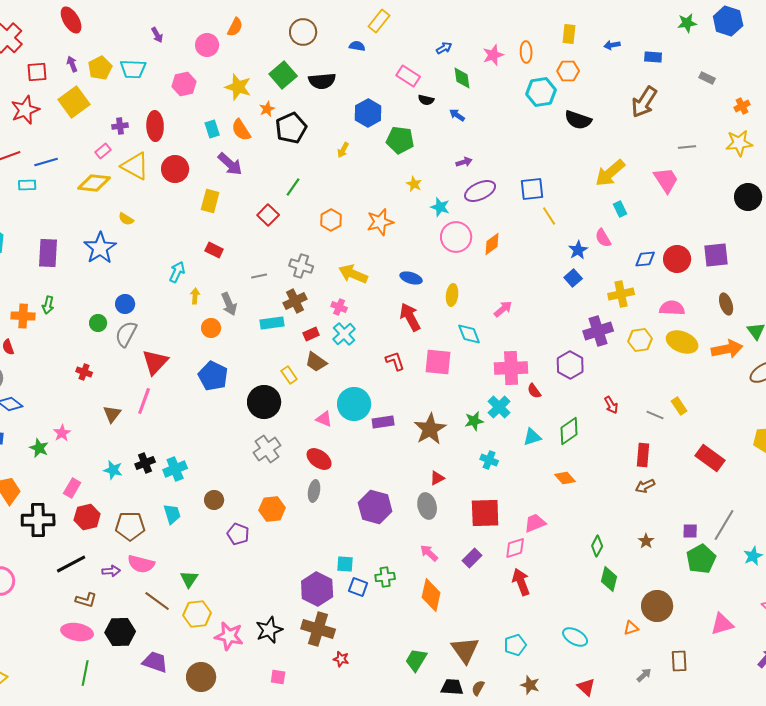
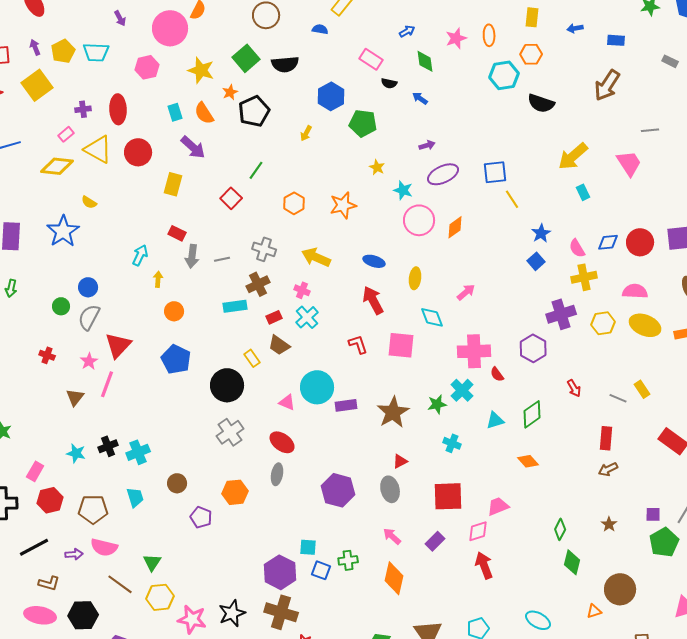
pink circle: (207, 45) -> (170, 28), size x1.5
pink semicircle: (603, 238) -> (577, 248), moved
gray arrow: (229, 304) -> (192, 256), moved, turned 30
pink star: (62, 433) -> (89, 361), moved

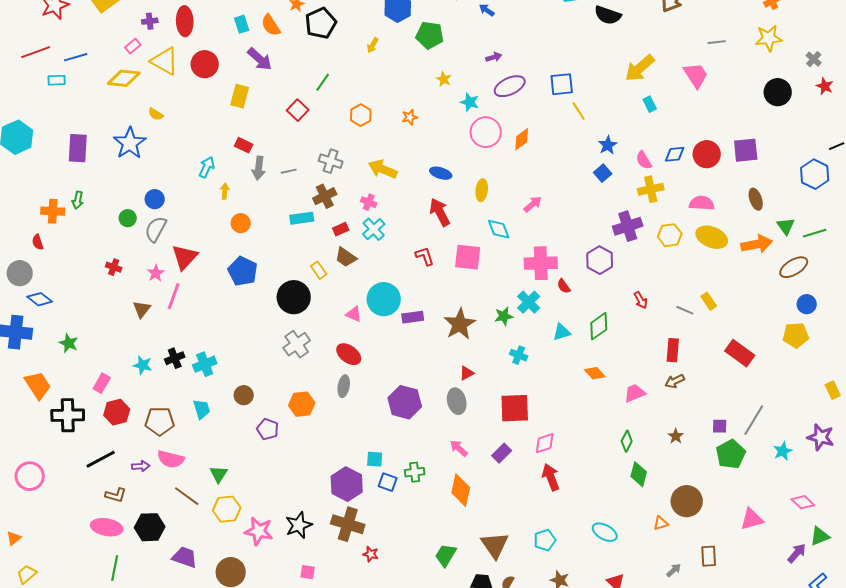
orange star: (343, 205) -> (410, 117), size x0.6
pink trapezoid: (498, 506) -> (635, 393), moved

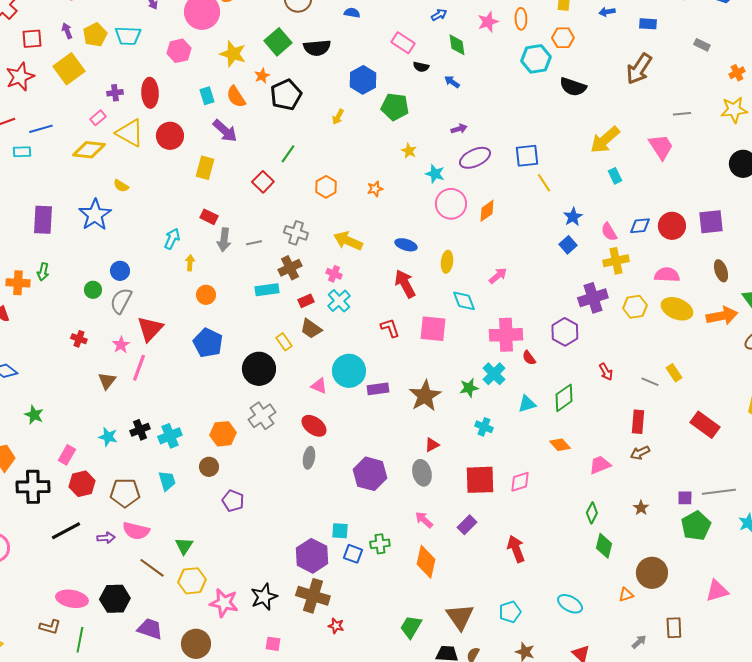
orange hexagon: (302, 404) -> (223, 434), moved
gray line: (754, 420) -> (719, 492), turned 52
pink diamond: (545, 443) -> (520, 482), moved
brown L-shape: (116, 495) -> (50, 627), moved

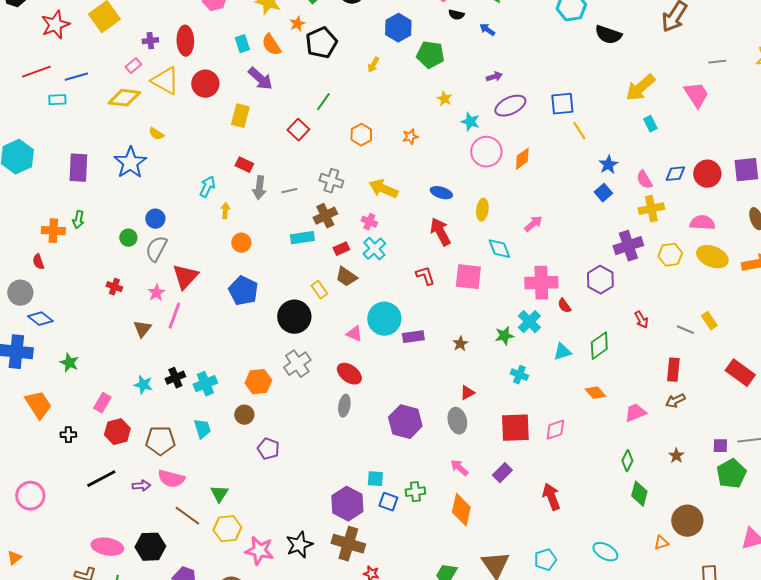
brown star: (425, 396) -> (460, 344), size x0.5
black cross: (33, 487) -> (68, 435), size x0.5

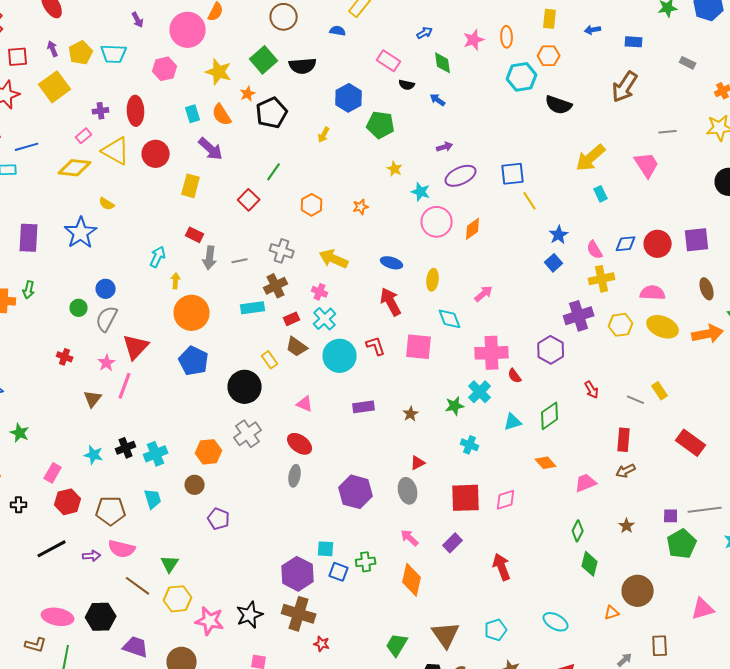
orange circle: (241, 243) -> (192, 313), size x1.8
cyan circle: (384, 319) -> (340, 356), moved

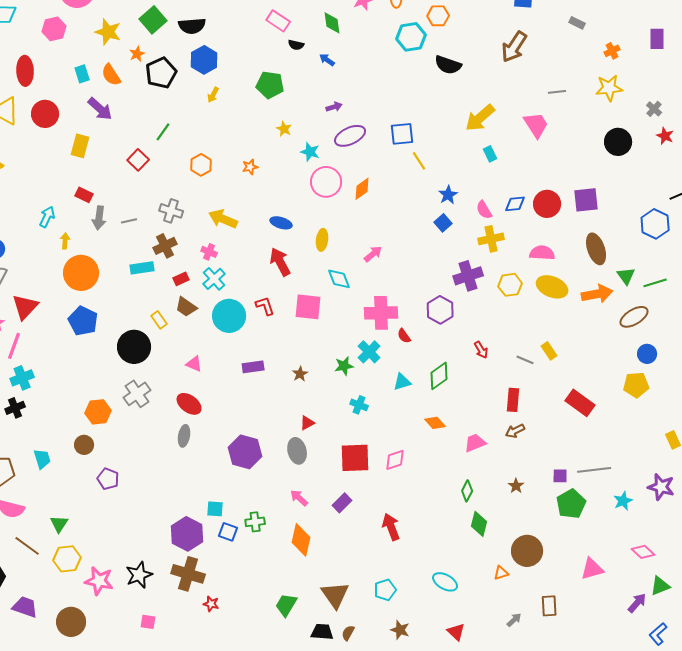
blue hexagon: (349, 98) -> (204, 60), moved
brown ellipse: (707, 289) -> (596, 249), size x1.4
cyan cross: (156, 454) -> (22, 378), moved

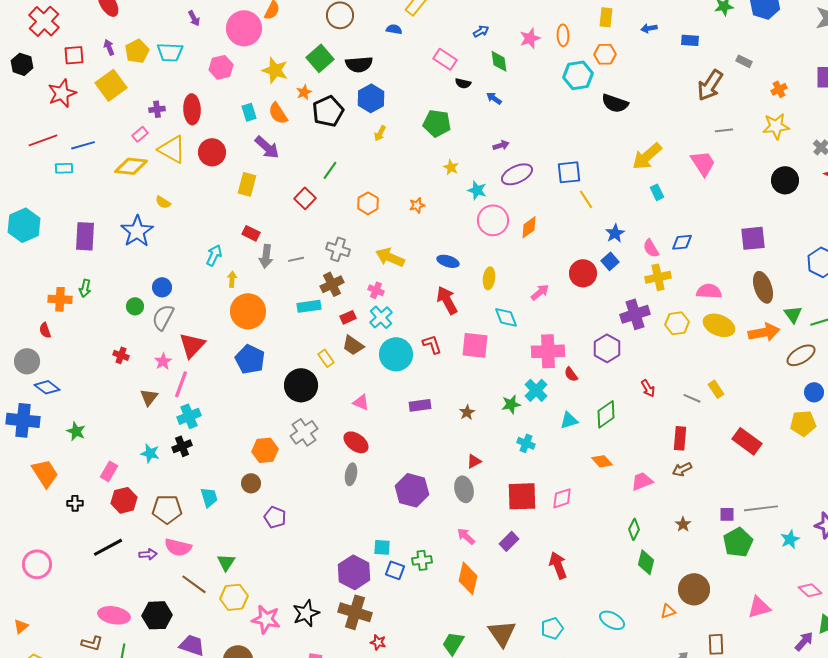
brown arrow: (514, 47) -> (710, 85), moved
red circle: (547, 204) -> (583, 273), moved

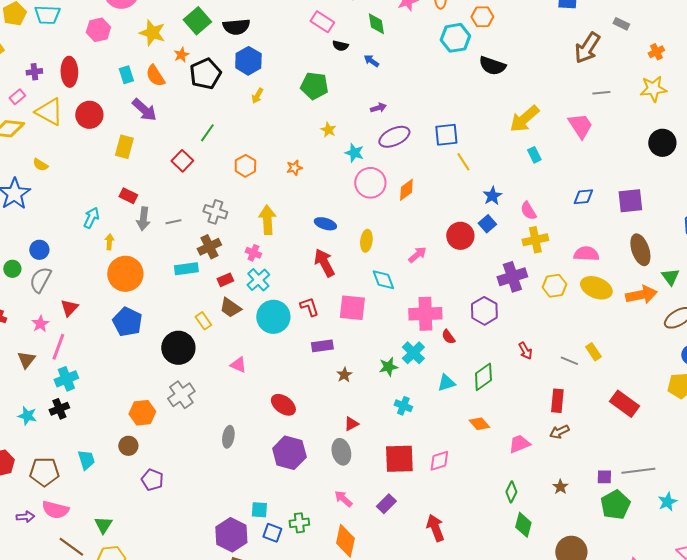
blue diamond: (682, 242) -> (583, 197), moved
yellow arrow: (390, 257) -> (267, 220), turned 64
red triangle: (192, 345) -> (69, 308), size x0.7
purple rectangle: (420, 405) -> (322, 346), moved
red ellipse: (356, 442) -> (283, 405), moved

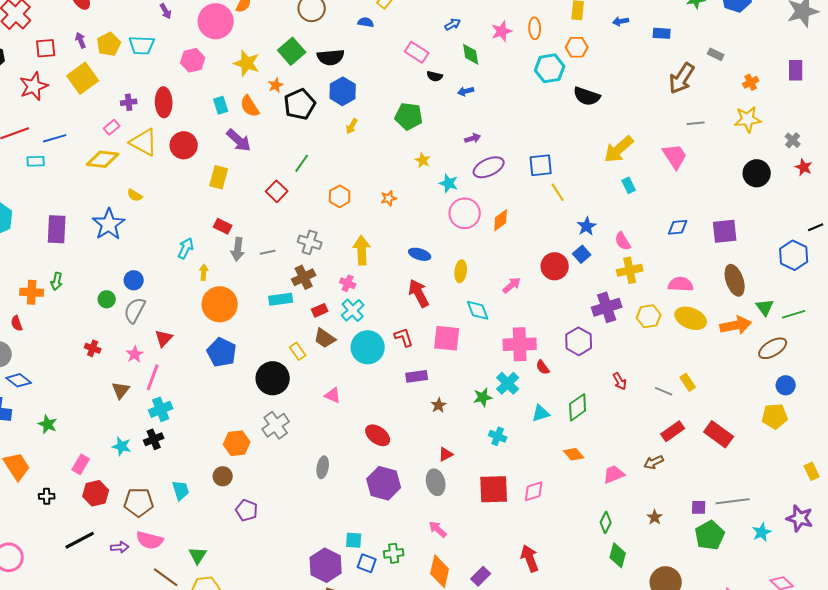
blue arrow: (371, 61) -> (466, 91), turned -49
red rectangle: (557, 401) -> (673, 431), moved, turned 50
purple rectangle: (386, 504) -> (481, 576), moved

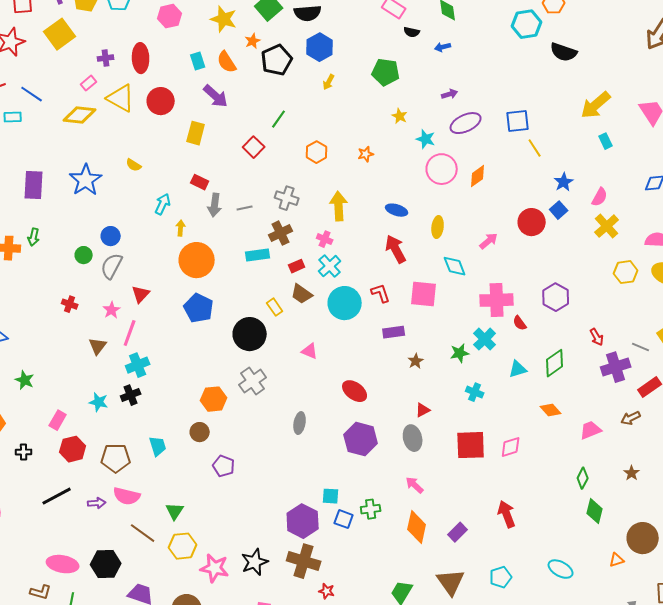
blue line: (55, 138) -> (32, 94), turned 50
yellow semicircle: (135, 195) -> (134, 165), moved
pink semicircle: (623, 241) -> (600, 197), turned -120
yellow cross: (630, 270) -> (607, 226), turned -30
purple cross: (607, 307) -> (616, 367), moved

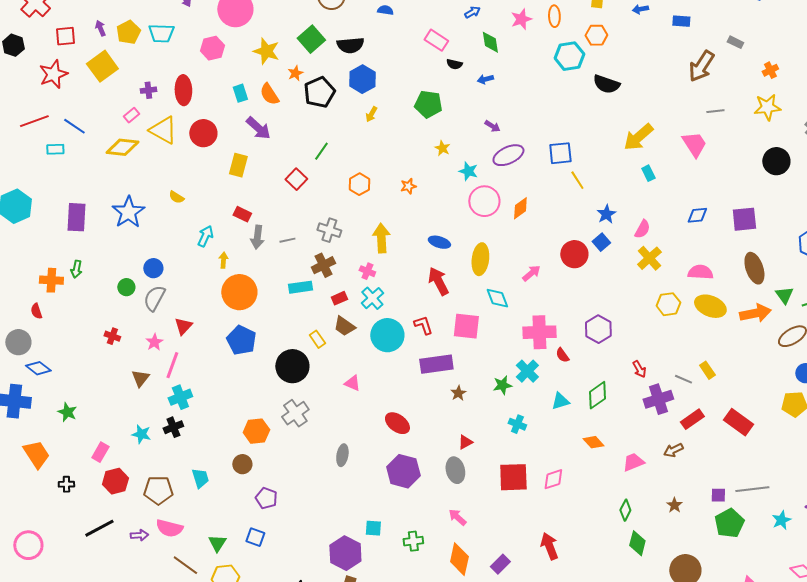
purple arrow: (450, 94) -> (492, 126), turned 49
yellow ellipse: (438, 227) -> (480, 259), size x1.4
purple rectangle: (394, 332) -> (436, 364), size x1.5
blue square: (344, 519) -> (255, 537), moved

